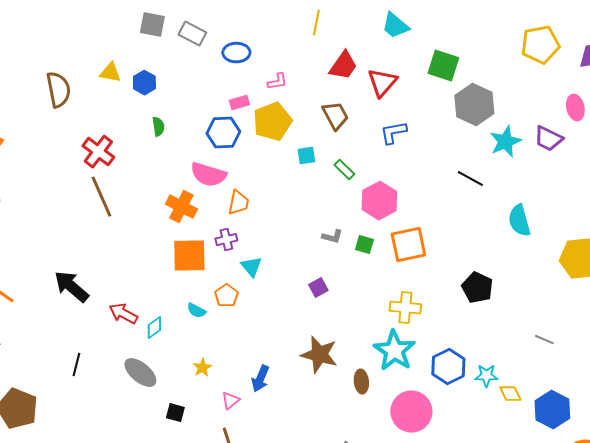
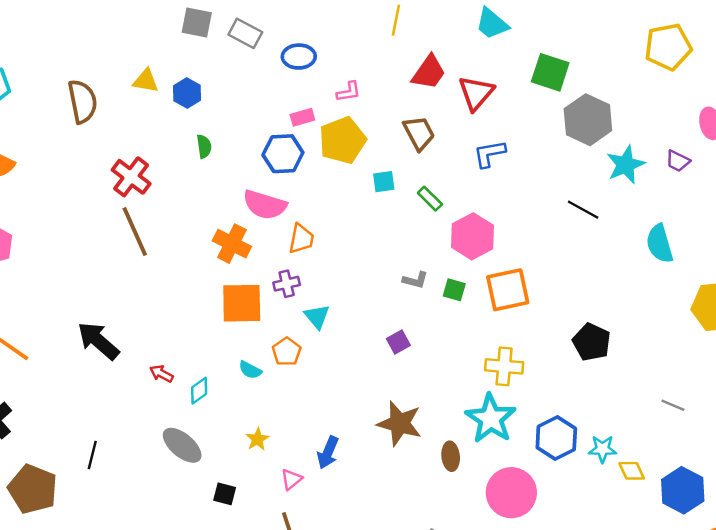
purple trapezoid: (548, 139) -> (678, 161), size x0.7
cyan semicircle: (519, 221) -> (660, 244), moved
red arrow: (123, 314) -> (161, 374), size x0.7
black line: (76, 365) -> (92, 455), moved

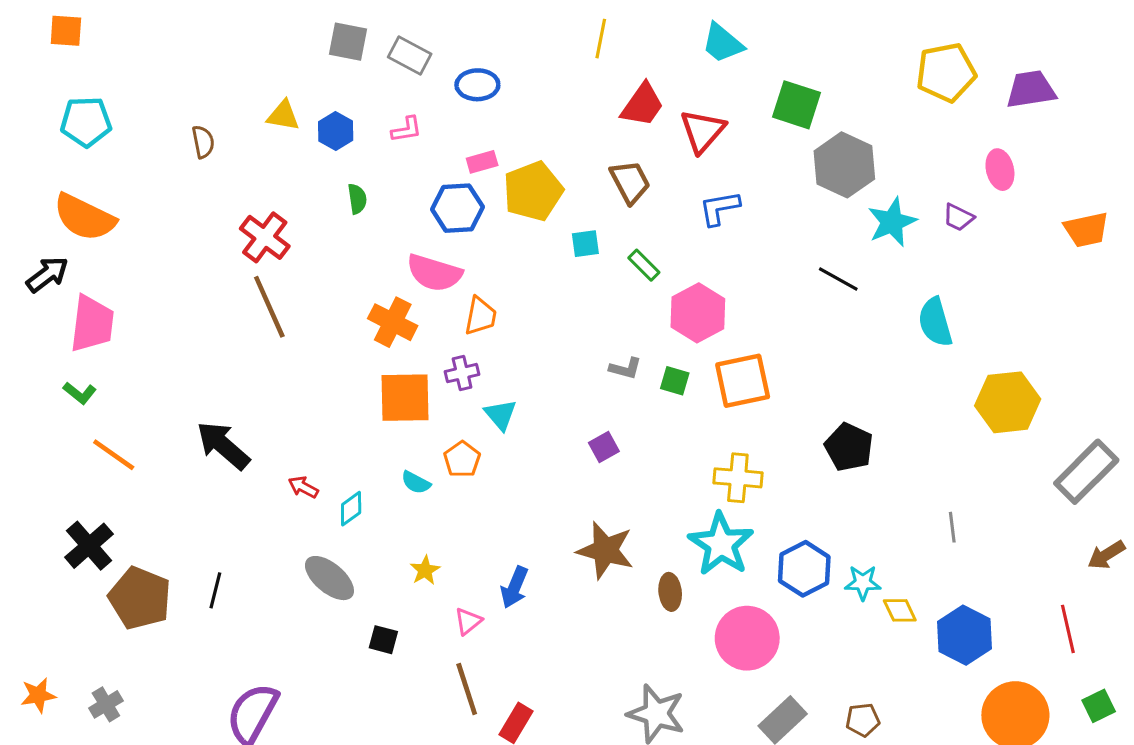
pink L-shape: (349, 92) -> (407, 129), moved
brown semicircle: (82, 101) -> (203, 142), size x0.6
gray line: (673, 405) -> (952, 527), turned 60
brown pentagon: (33, 489) -> (140, 598), moved

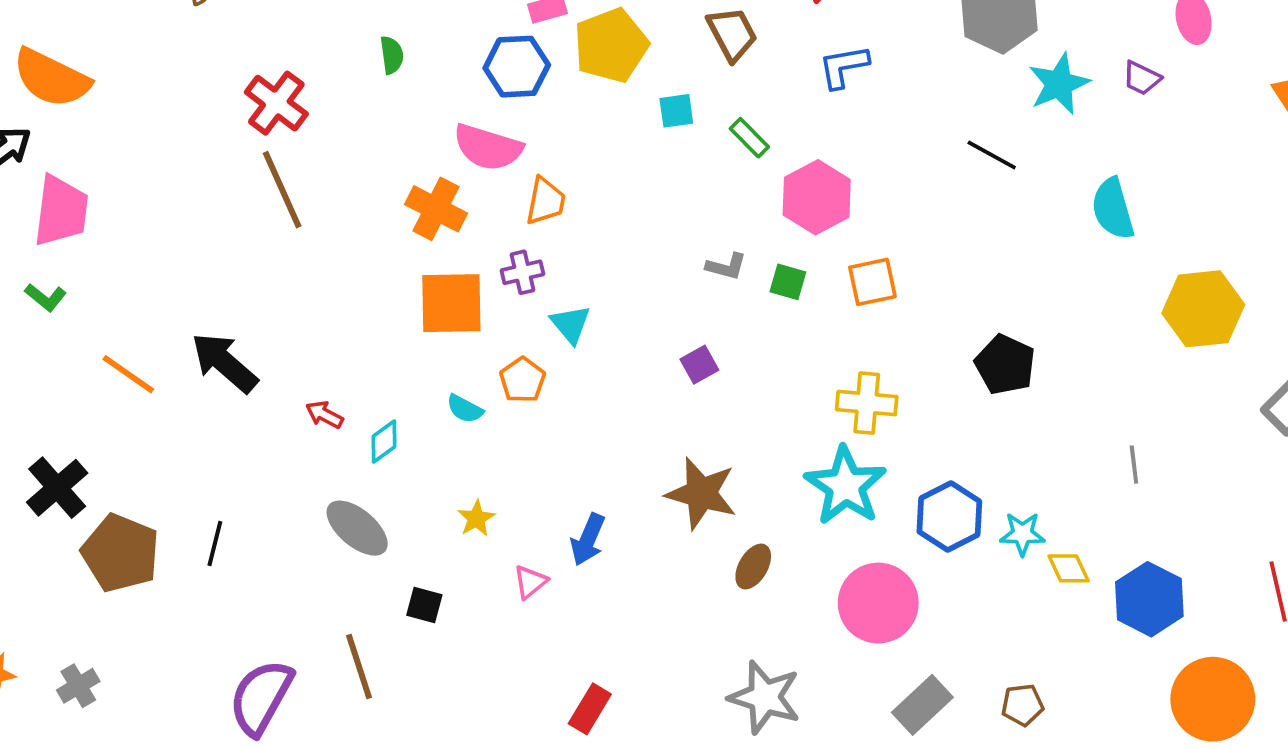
orange square: (743, 381) -> (872, 282), size x0.7
orange line: (114, 455) -> (128, 374), moved
brown ellipse: (670, 592) -> (753, 567), moved, turned 36
brown line: (467, 689) -> (359, 666), moved

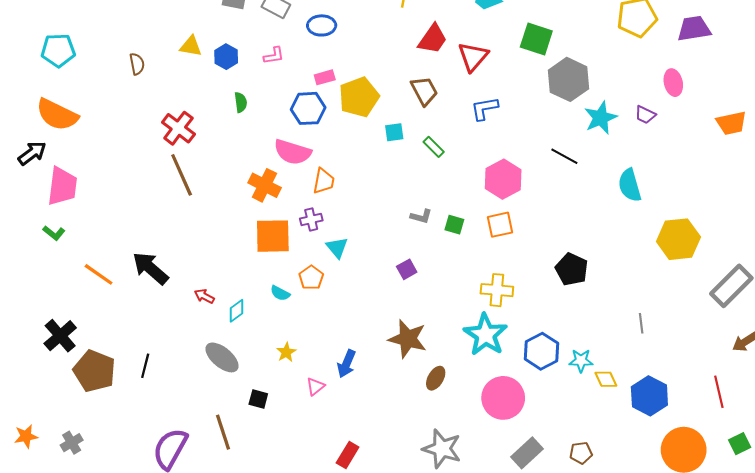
pink hexagon: (817, 197) -> (503, 179), moved

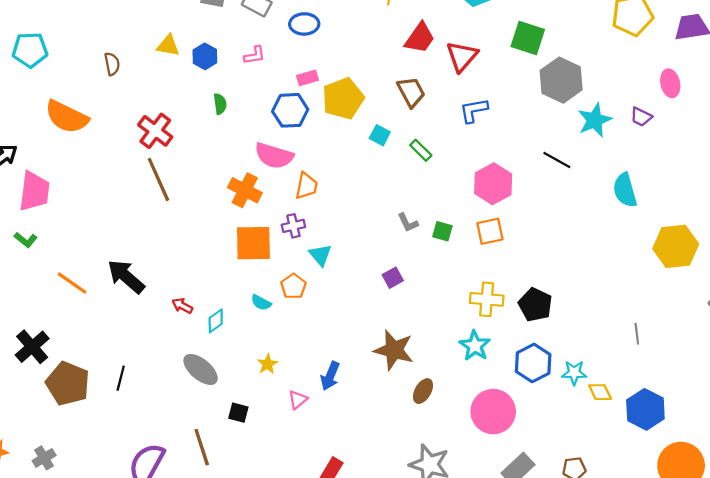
orange semicircle: (57, 115) -> (67, 117), moved
cyan square: (394, 132) -> (380, 135), turned 36
gray L-shape: (421, 216) -> (408, 223), turned 50
black pentagon: (572, 269) -> (535, 305), moved
cyan star: (486, 335) -> (475, 346), size x0.7

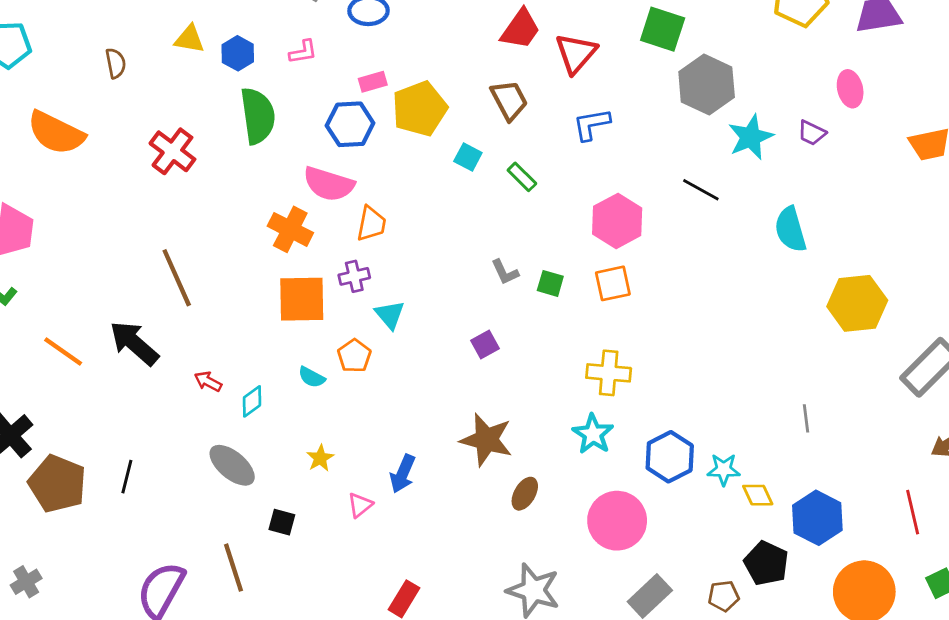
green semicircle: (220, 104) -> (258, 116), size x2.0
brown line: (158, 179) -> (177, 278), moved
black pentagon: (535, 305) -> (766, 563), moved

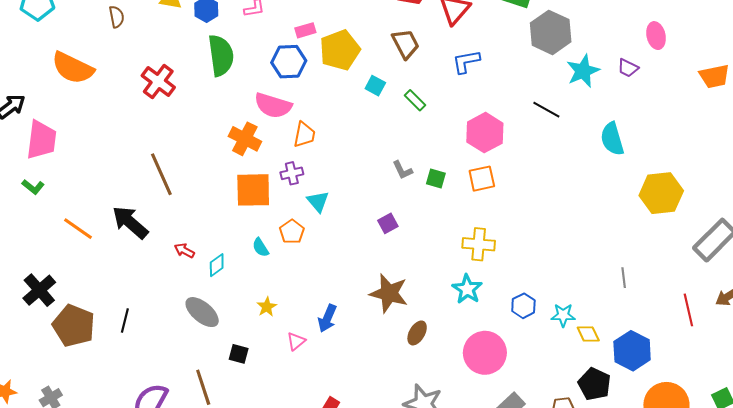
cyan semicircle: (312, 377) -> (261, 247), turned 30
blue hexagon: (670, 457) -> (523, 306), size x0.7
red line: (913, 512) -> (688, 310), moved

